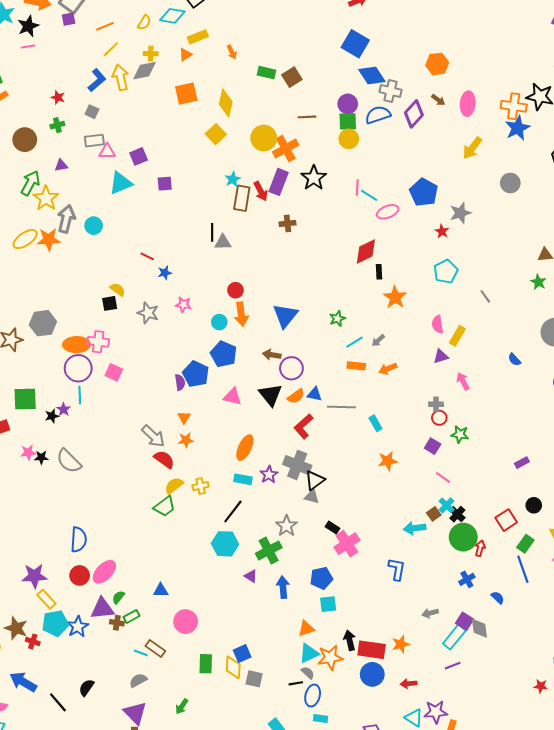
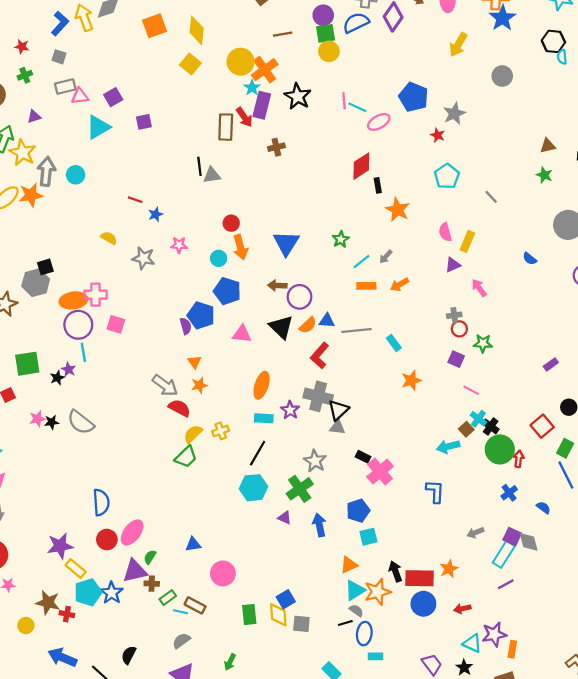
cyan star: (233, 179) -> (252, 88), moved
black square: (110, 303) -> (45, 267), moved
green rectangle: (132, 616) -> (168, 598), moved

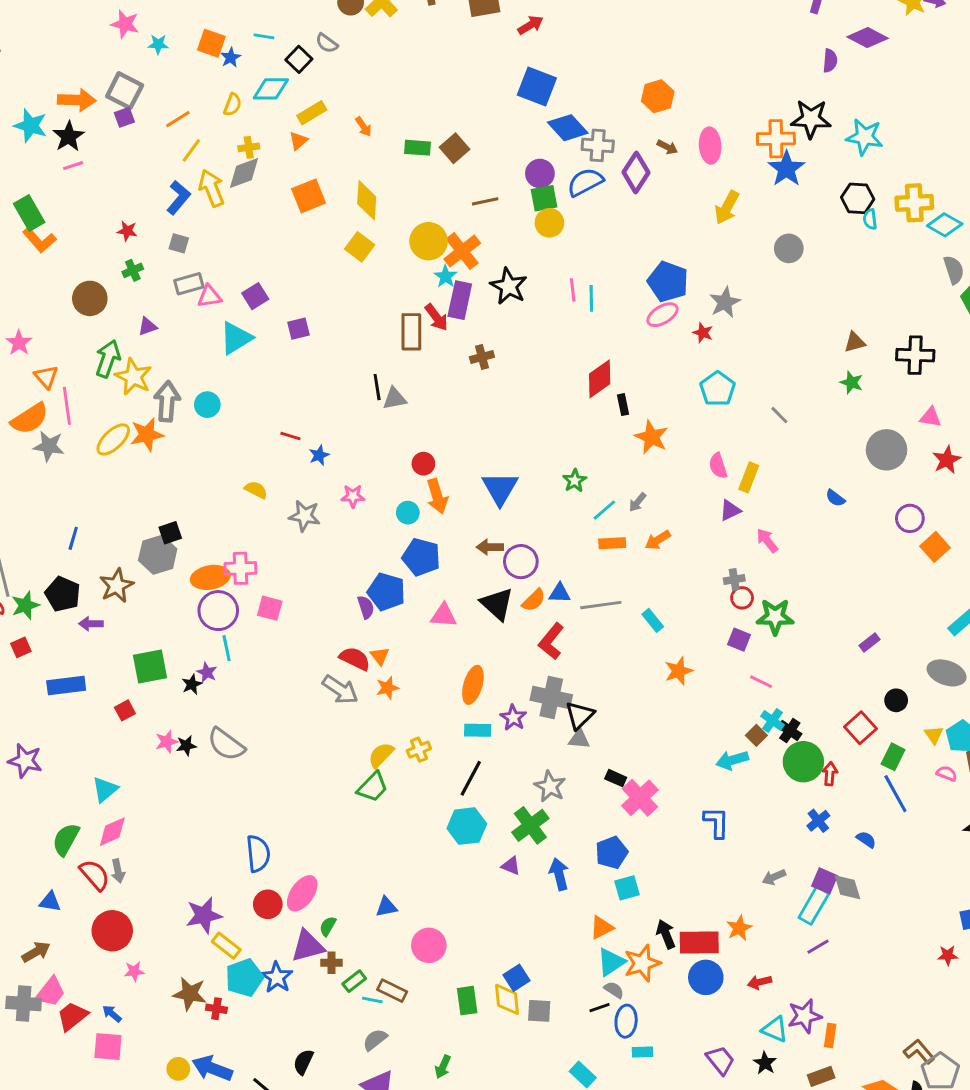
cyan line: (357, 107) -> (591, 298), turned 66
pink ellipse: (379, 122) -> (663, 315), moved
green star: (483, 343) -> (775, 617), size x1.4
red semicircle: (179, 408) -> (355, 659), moved
yellow circle: (26, 626) -> (178, 1069), moved

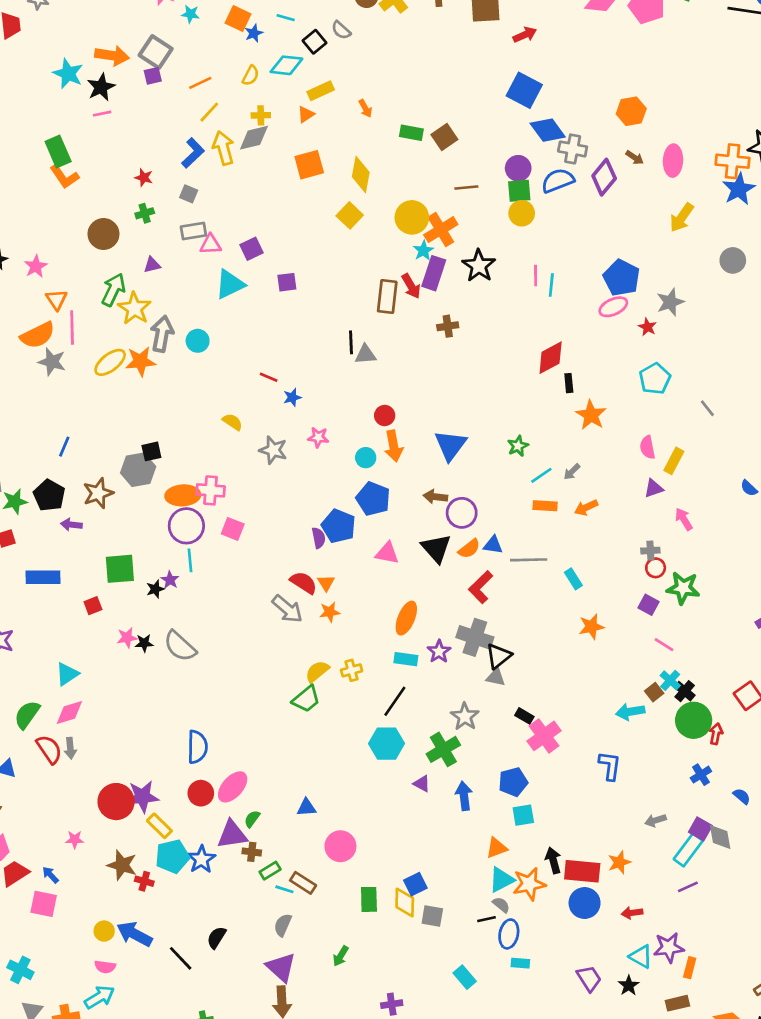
red circle: (112, 931) -> (116, 802), moved
gray semicircle: (375, 1040) -> (283, 925), turned -35

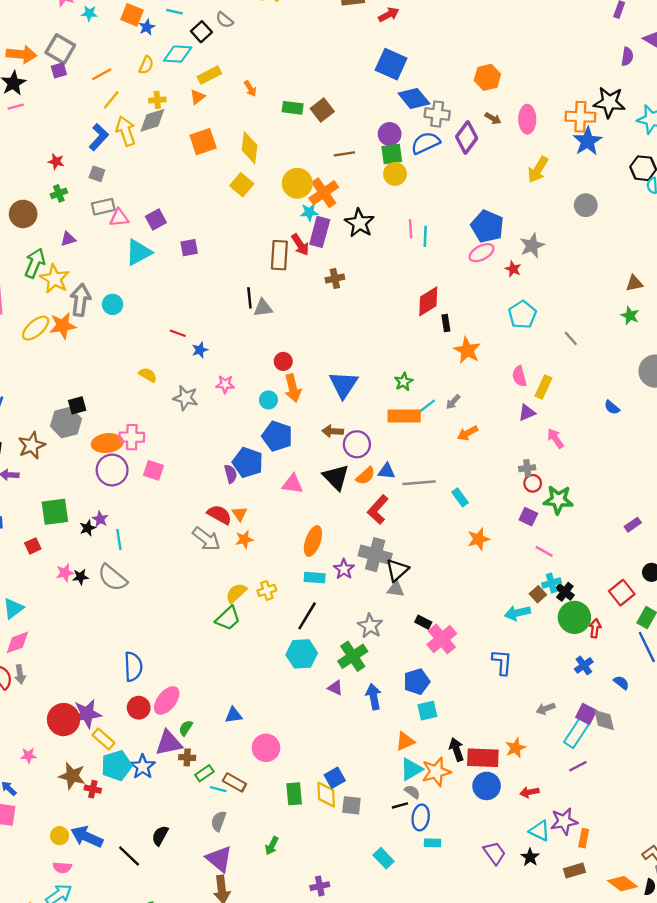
cyan star: (423, 251) -> (309, 212), turned 30
orange rectangle: (545, 506) -> (404, 416), moved, size x1.5
cyan line: (190, 560) -> (119, 539), moved
cyan cross: (670, 680) -> (552, 583), turned 36

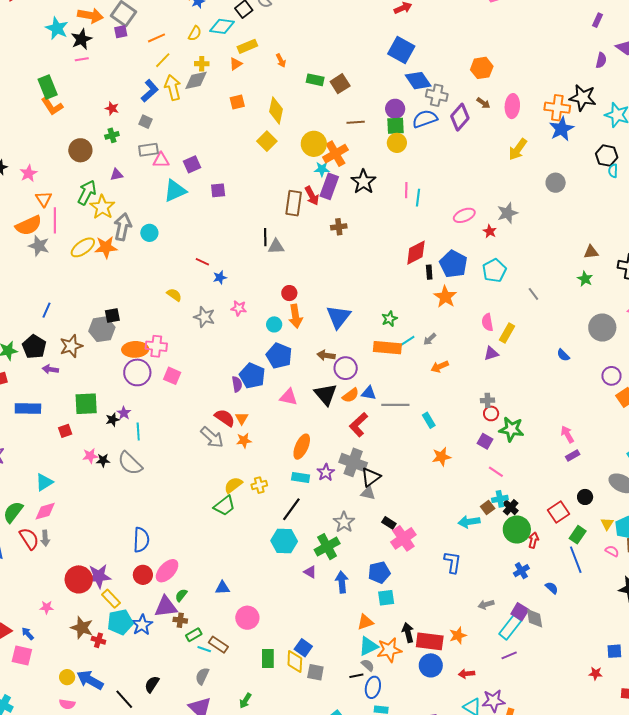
orange square: (203, 142) -> (237, 102), size x0.7
blue pentagon: (487, 226) -> (453, 264), moved
pink arrow: (555, 438) -> (567, 434), moved
blue square: (335, 778) -> (303, 648), turned -30

